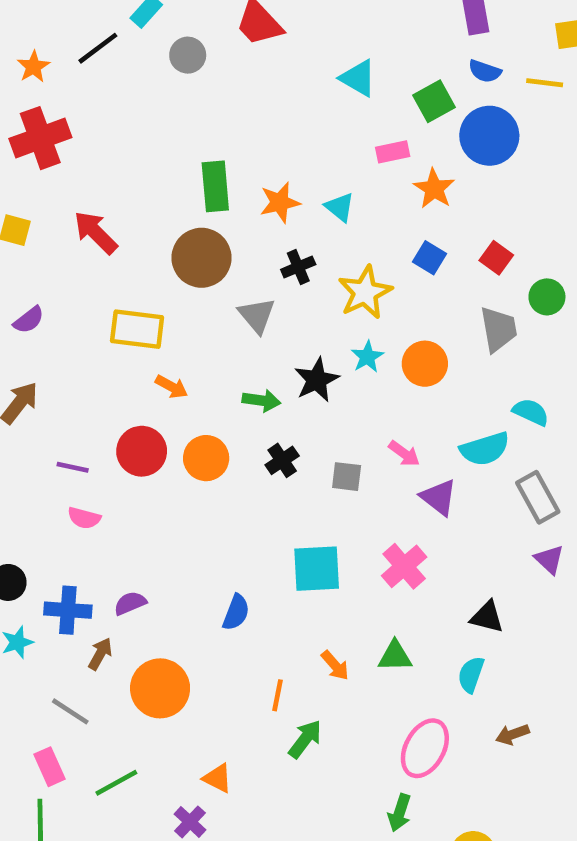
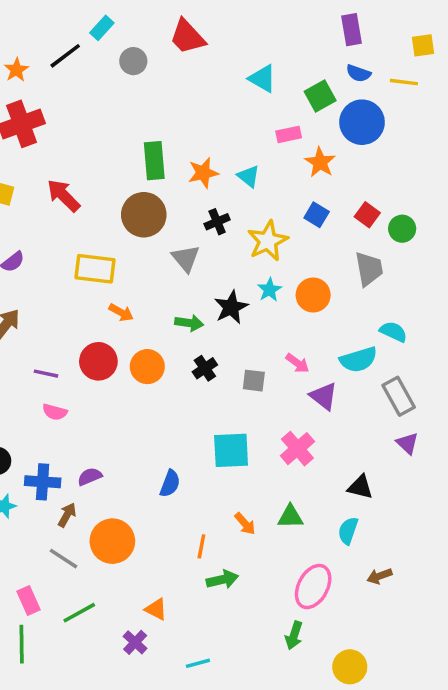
green circle: (547, 297) -> (402, 229), moved
gray line: (70, 711) -> (63, 559), moved
green arrow: (305, 739) -> (222, 580), turned 40

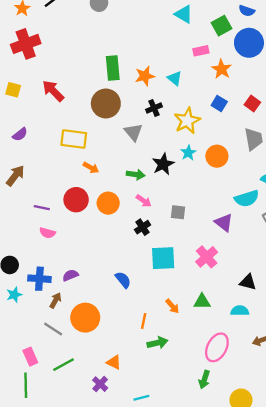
pink arrow: (297, 363) -> (144, 201), moved
black cross: (205, 368) -> (142, 227), moved
blue semicircle: (170, 484) -> (123, 280), turned -60
cyan semicircle: (348, 531) -> (240, 311), turned 72

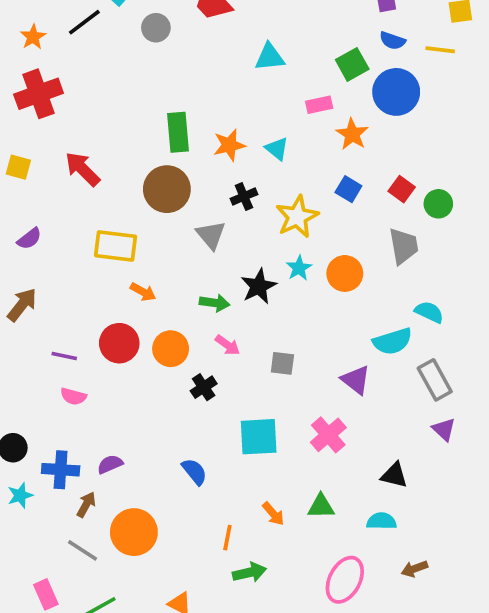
cyan triangle: (184, 14) -> (270, 57), moved, turned -36
black cross: (142, 227) -> (204, 387), moved

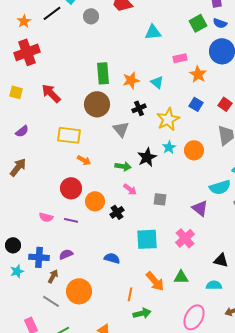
green square: (352, 64) -> (198, 23), moved
orange circle: (171, 349) -> (95, 201), moved
purple line: (64, 356) -> (71, 220), moved
blue semicircle: (194, 472) -> (112, 258), turned -35
orange arrow: (273, 514) -> (155, 281), size x1.5

